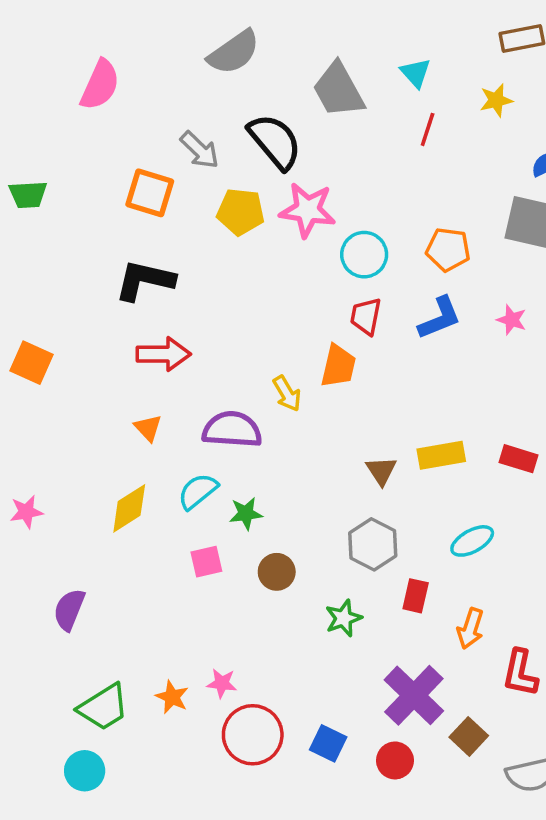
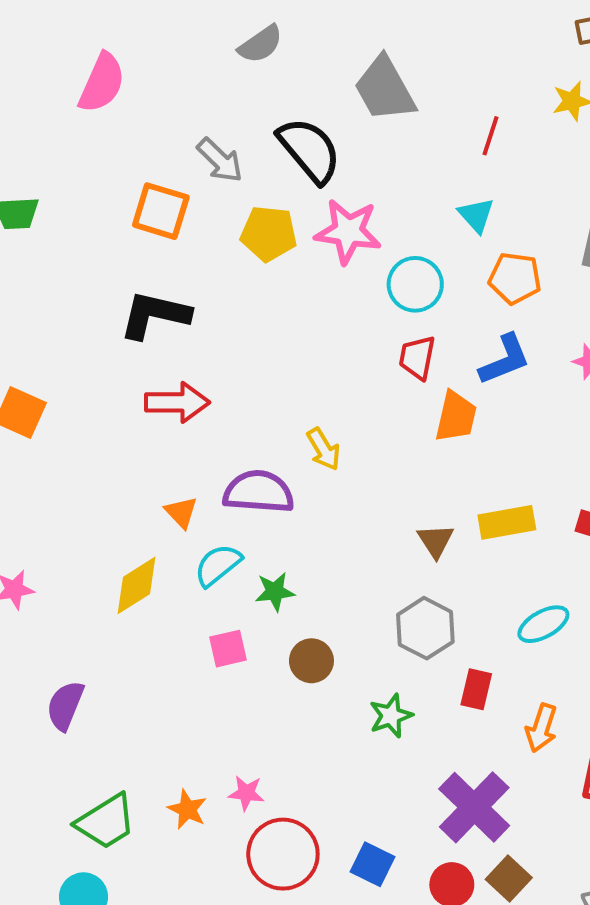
gray semicircle: (234, 52) -> (261, 44), size x0.7
cyan triangle: (416, 73) -> (476, 215), moved
orange trapezoid: (338, 366) -> (456, 417), moved
orange triangle: (148, 428) -> (181, 512), moved
brown square: (469, 736) -> (509, 879), moved

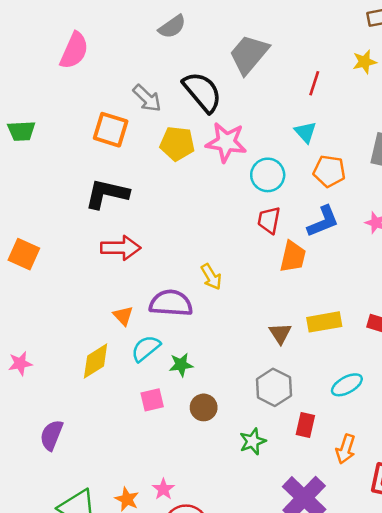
gray trapezoid: (385, 89) -> (249, 54), turned 69
pink star: (246, 793) -> (163, 489), turned 30

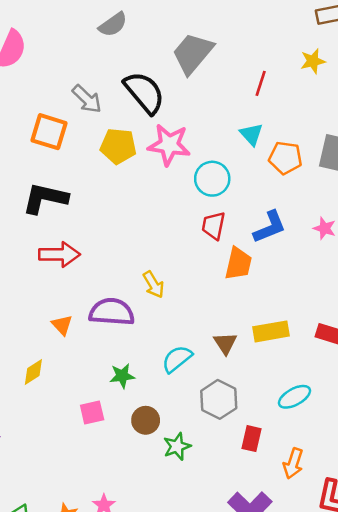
orange pentagon: (329, 171) -> (285, 158), moved
cyan semicircle: (146, 348) -> (177, 359), moved
yellow diamond: (96, 361) -> (33, 372), size x0.7
green star: (253, 441) -> (177, 446), moved

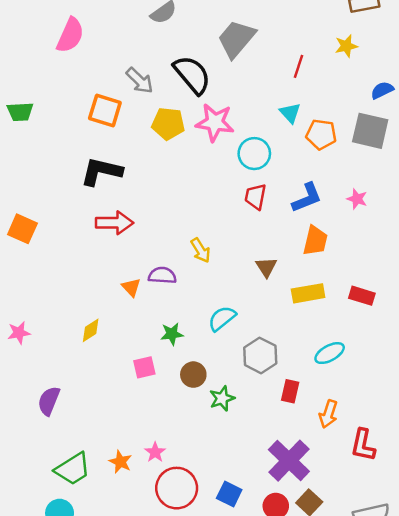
orange trapezoid: (238, 264) -> (315, 241), moved
purple semicircle: (112, 312) -> (162, 275), size x0.7
orange triangle: (62, 325) -> (131, 287), moved
brown triangle: (225, 343) -> (266, 267), moved

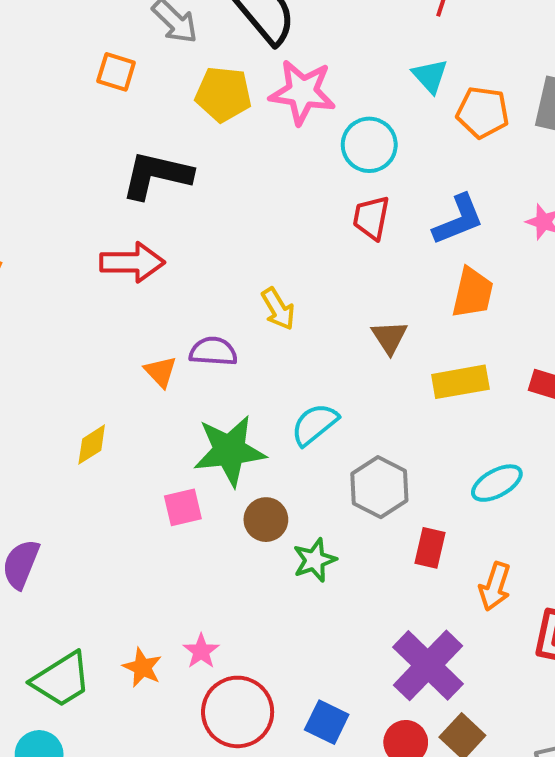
orange square: (105, 111) -> (116, 72), size x0.7
black L-shape: (101, 171) -> (157, 175), moved
green star: (172, 334) -> (229, 451), size x1.8

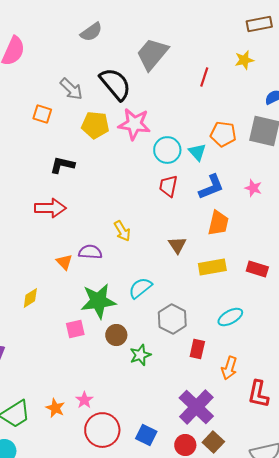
cyan triangle: (430, 76) -> (197, 152), moved
black L-shape: (157, 175) -> (62, 165), size x0.7

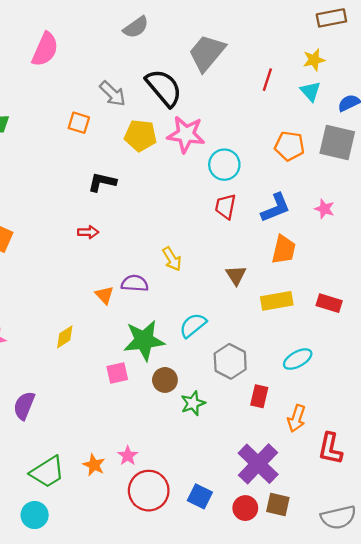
cyan triangle: (197, 152) -> (310, 91), moved
red arrow: (50, 208) -> (88, 232), size x0.6
brown square: (213, 442) -> (278, 505), turned -30

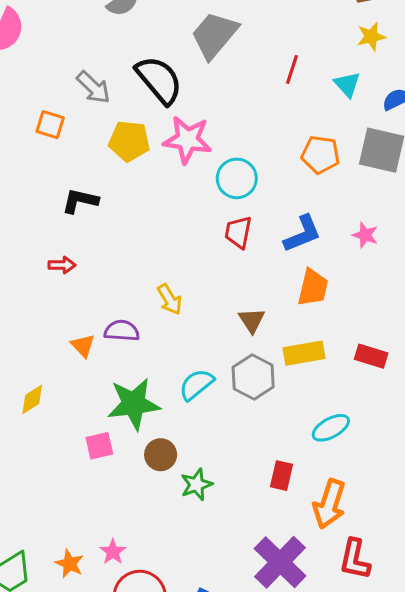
yellow star: (314, 60) -> (371, 37), moved
gray hexagon: (230, 361) -> (253, 377), moved
orange arrow: (297, 418) -> (329, 504), size x1.4
red L-shape: (330, 449) -> (355, 559), moved

